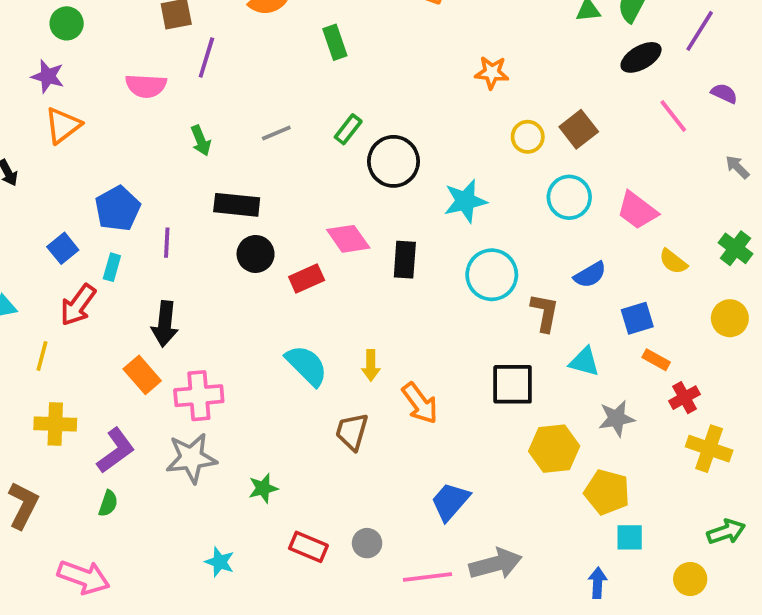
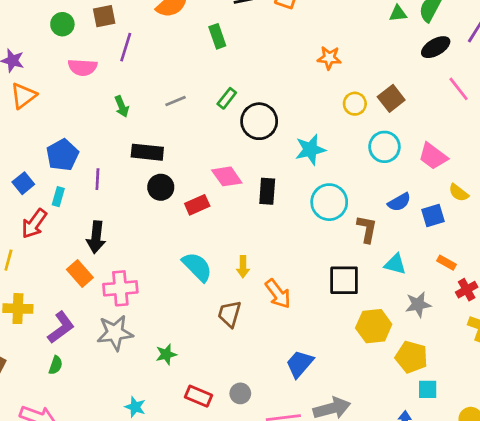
green circle: (67, 23) -> (62, 24), moved
blue square: (637, 318) -> (433, 216), moved

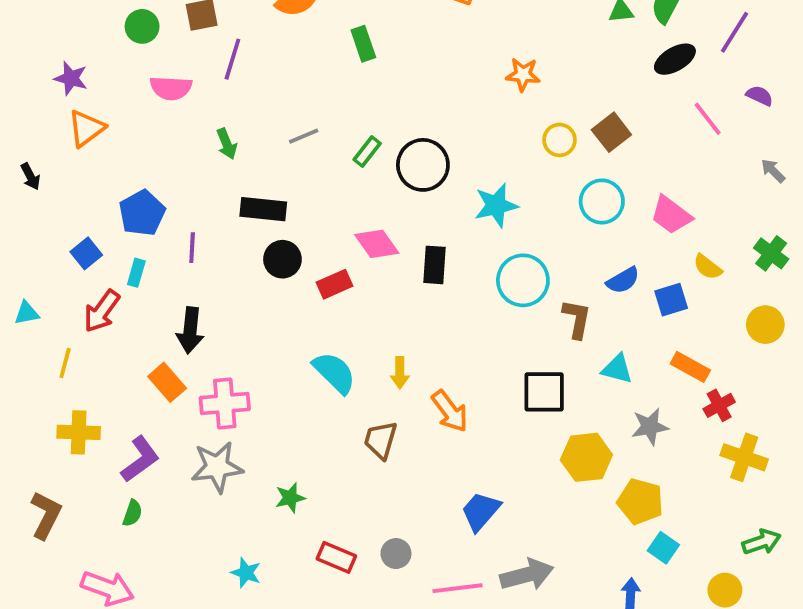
green rectangle: (227, 98) -> (367, 151), moved
orange rectangle: (446, 263) -> (690, 367), size x1.4
cyan square: (428, 389) -> (663, 548), turned 35

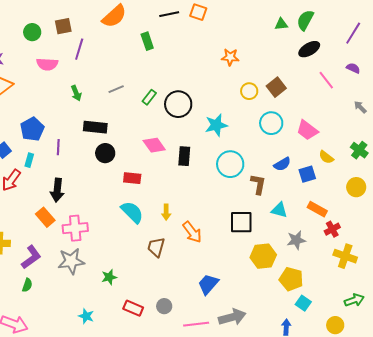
purple line: (735, 32) -> (353, 33), moved
red rectangle: (334, 284) -> (132, 178), moved, turned 30

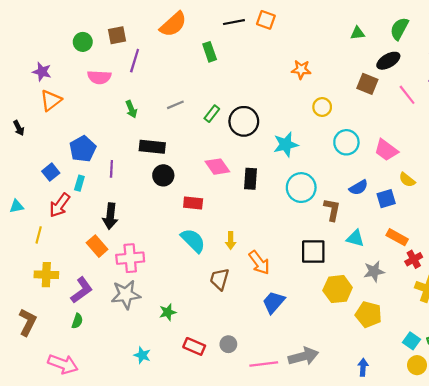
green semicircle: (305, 20) -> (399, 29), moved
brown square: (276, 87) -> (367, 84), moved, turned -30
blue trapezoid: (208, 284) -> (274, 302), moved
cyan square: (303, 303) -> (411, 341), moved

